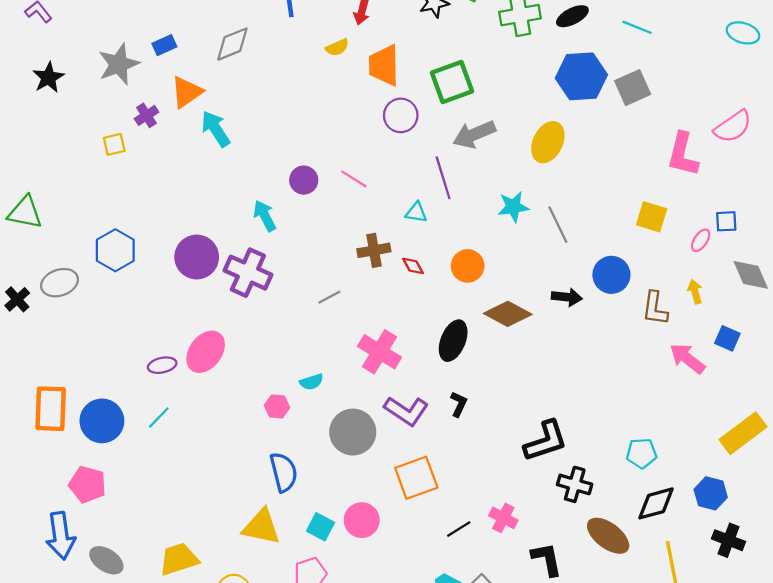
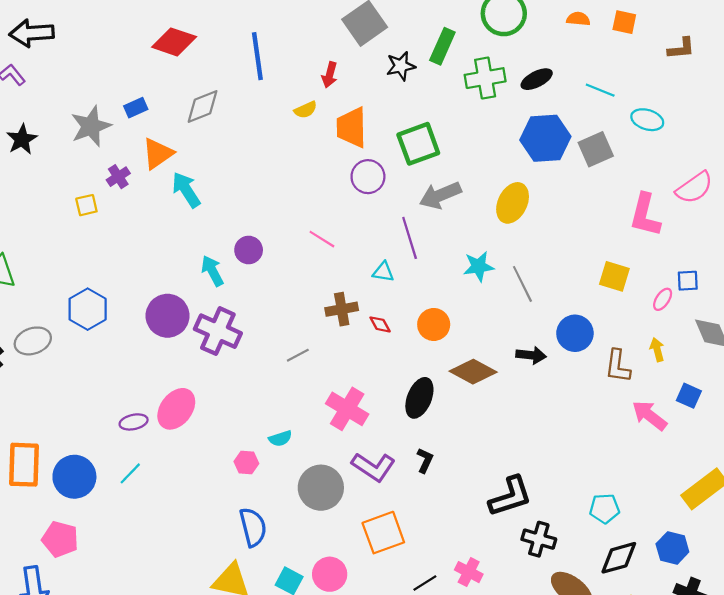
cyan ellipse: (743, 33) -> (647, 120), moved
purple circle: (304, 180) -> (249, 250), moved
cyan arrow: (265, 216) -> (212, 271), moved

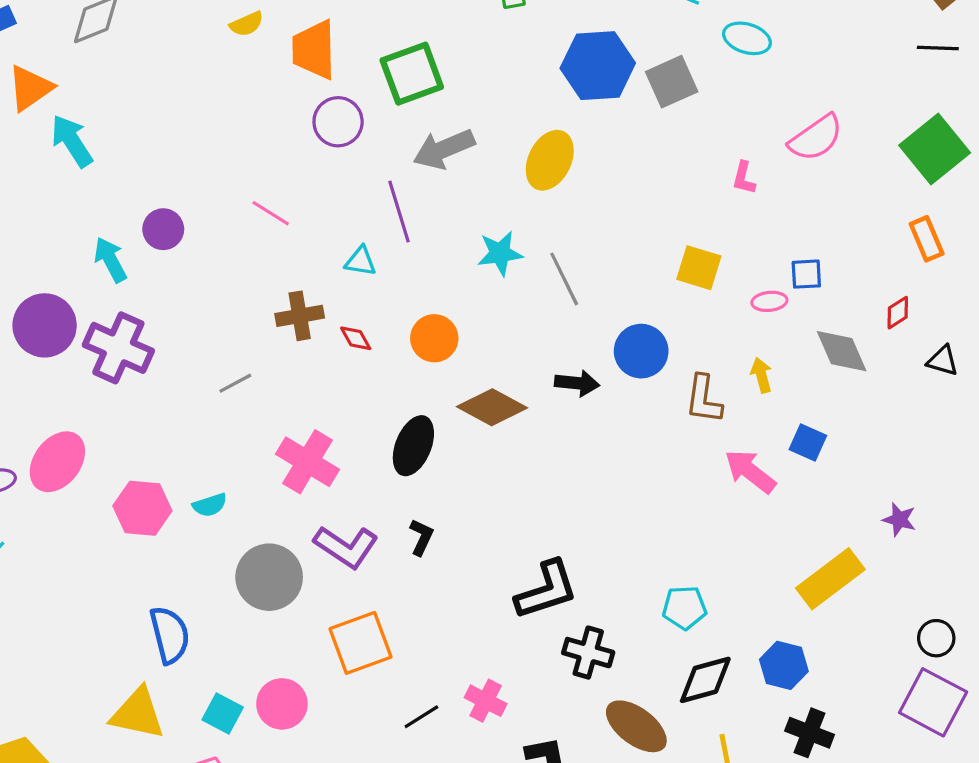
pink L-shape: (645, 215) -> (744, 178), size x0.5
pink ellipse: (663, 299) -> (769, 301), turned 50
pink hexagon: (246, 462) -> (142, 508), moved, size x1.6

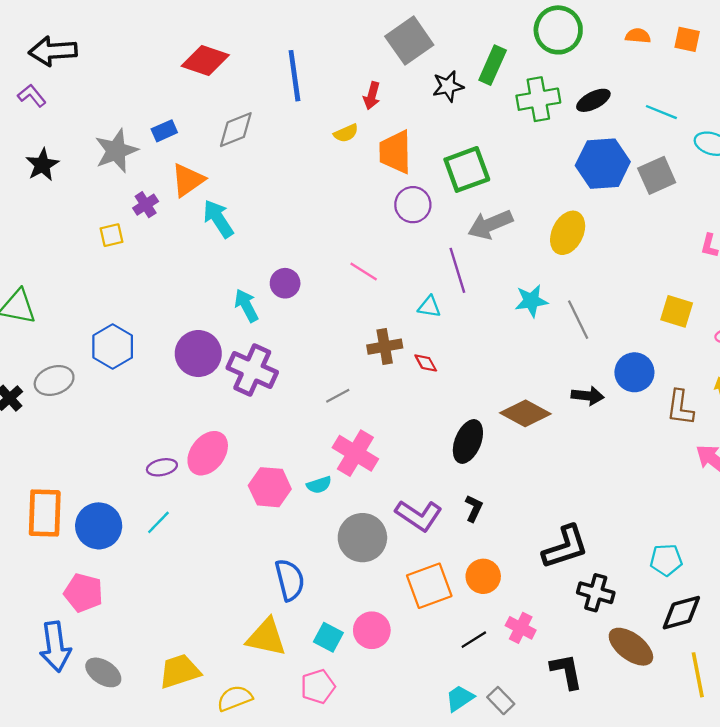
orange circle: (434, 338) -> (483, 576), moved
pink cross: (308, 462) -> (355, 453), moved

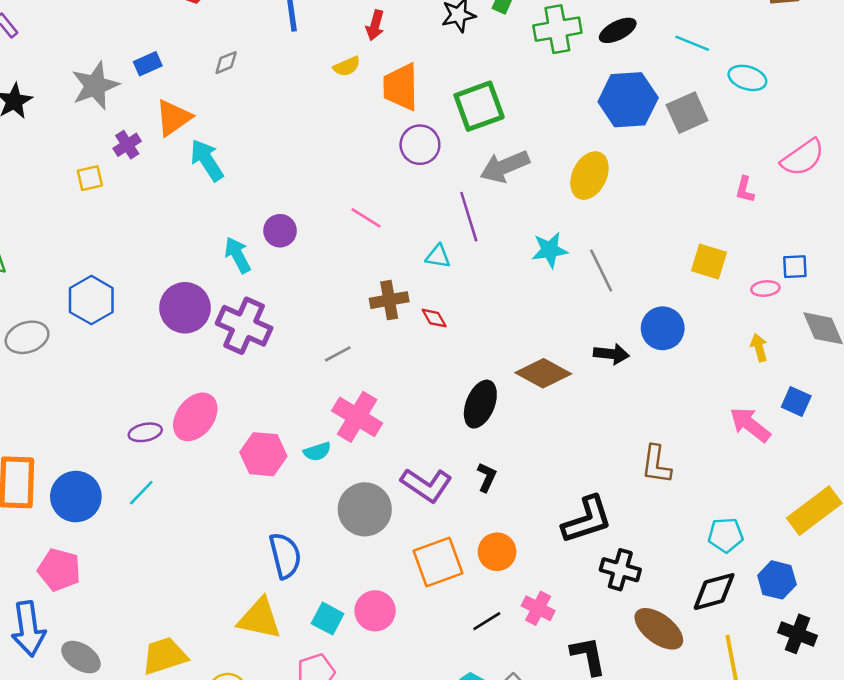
gray diamond: (236, 130) -> (226, 63), size x0.6
brown L-shape: (680, 407) -> (656, 464), moved
cyan pentagon: (666, 560) -> (726, 535), moved

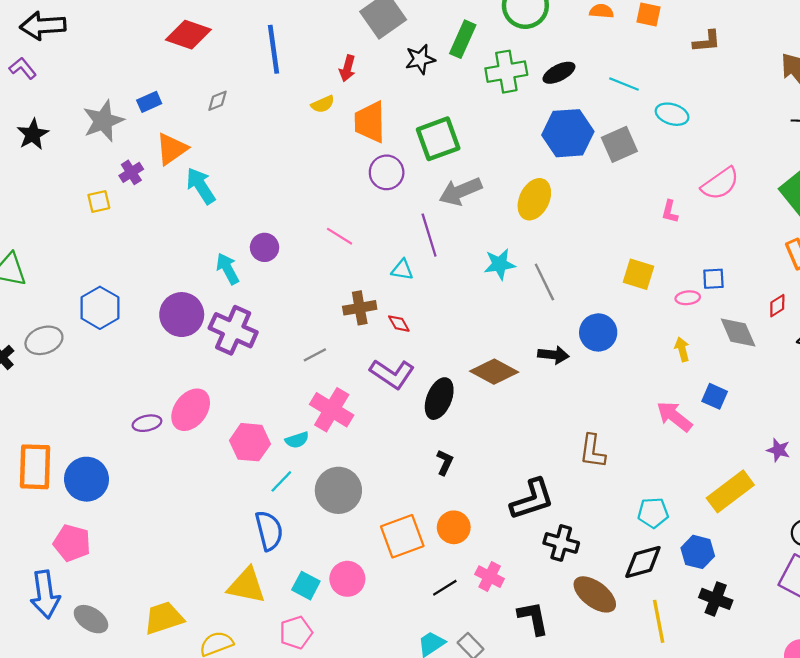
purple L-shape: (426, 485) -> (392, 374), moved
cyan line: (141, 493) -> (281, 481), moved

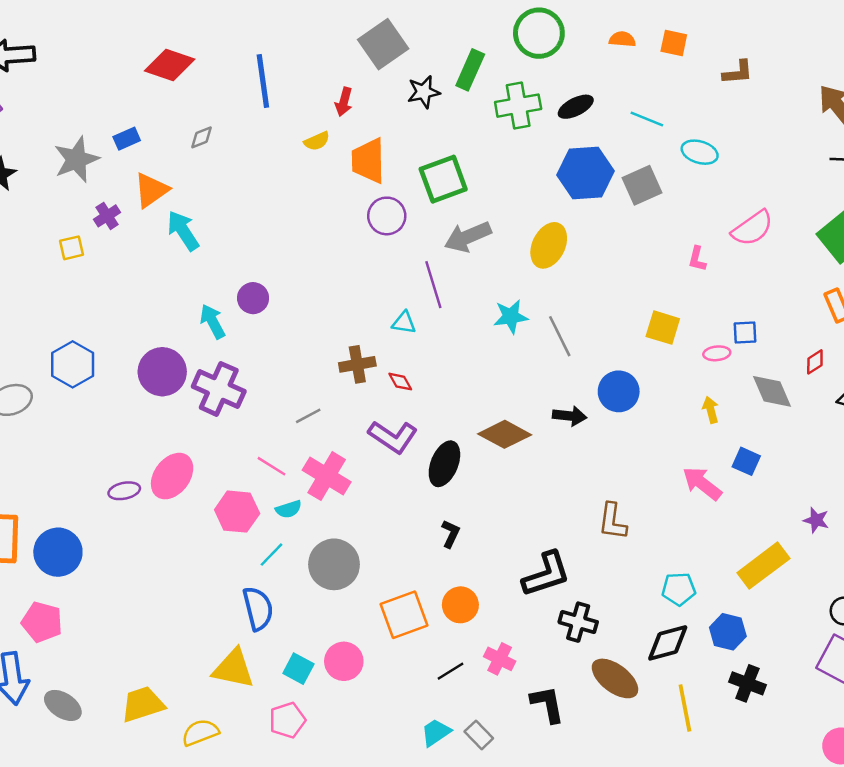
pink line: (340, 236) -> (271, 466), moved

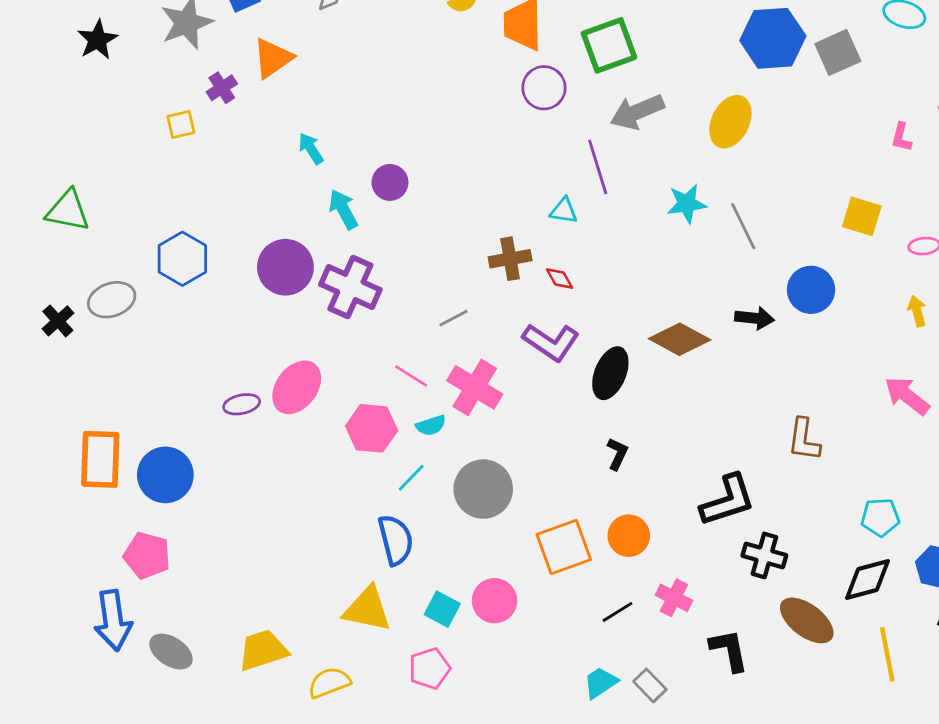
cyan arrow: (183, 231) -> (311, 149), moved, size x0.7

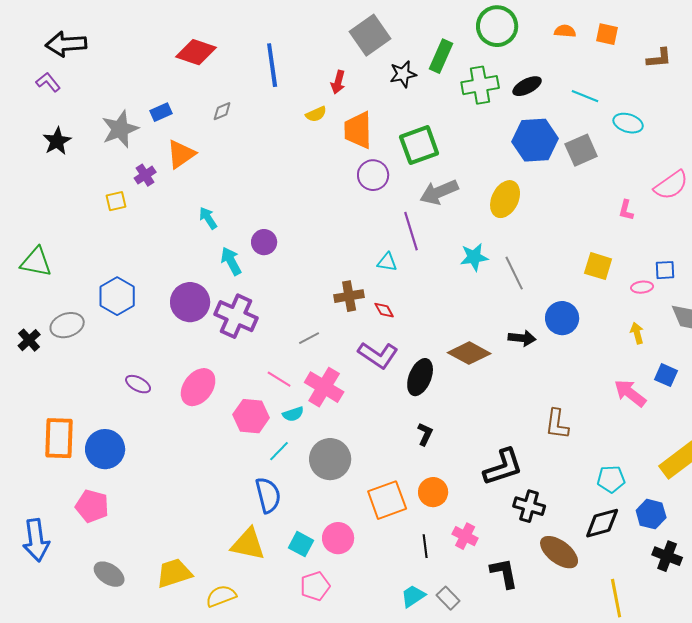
purple ellipse: (242, 404) -> (138, 384), moved, turned 40
black line: (617, 612) -> (425, 546), turned -65
blue arrow: (113, 620) -> (36, 540), moved
yellow line: (887, 654) -> (616, 598), moved
pink pentagon: (430, 668) -> (315, 586), moved

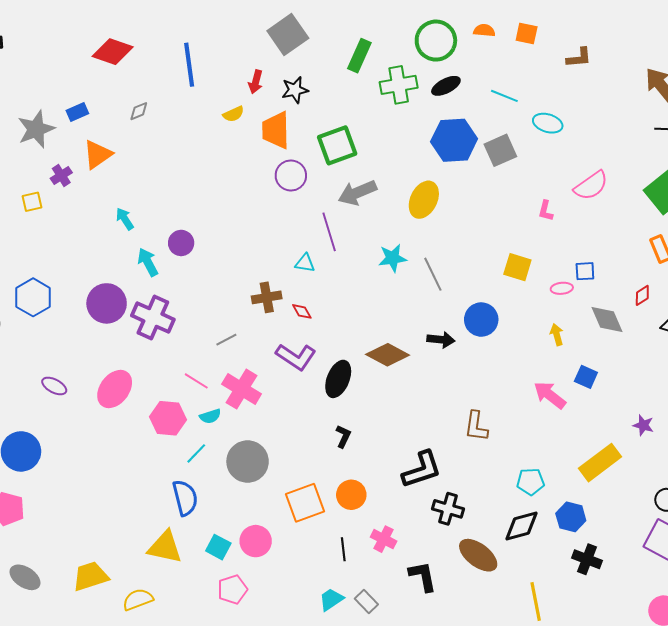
green circle: (497, 26) -> (436, 41), moved
black star: (403, 74) -> (295, 90), moved

